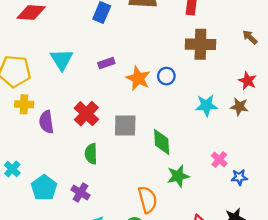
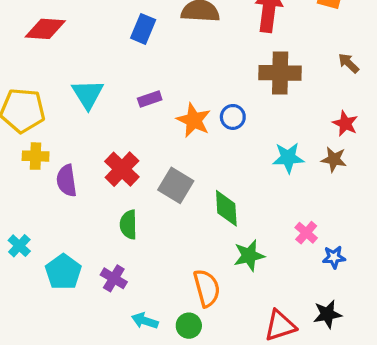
gray square: (125, 125) -> (176, 185), turned 30

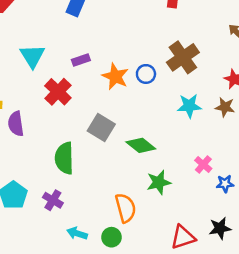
brown cross: (280, 73) -> (183, 57), moved, turned -36
red cross: (122, 169) -> (58, 92), moved
green diamond: (226, 208) -> (141, 145), turned -48
green semicircle: (128, 225) -> (64, 158), size x1.4

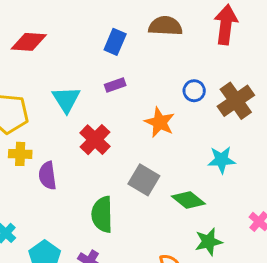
purple rectangle: (81, 60) -> (115, 85), moved
blue circle: (146, 74) -> (194, 91), moved
cyan star: (189, 106) -> (221, 160), moved

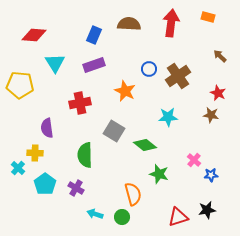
purple rectangle: (115, 85) -> (94, 65), size x1.5
cyan triangle: (66, 99) -> (55, 63), moved
red cross: (95, 140) -> (80, 103), turned 35
yellow cross: (20, 154) -> (35, 153), moved
green star: (209, 242) -> (159, 174), turned 30

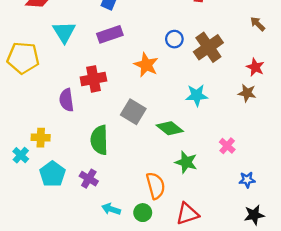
purple semicircle: (47, 128) -> (66, 100), moved
blue star: (211, 175) -> (247, 180), moved
black star: (207, 210) -> (254, 215), moved
red triangle: (178, 217) -> (187, 214), moved

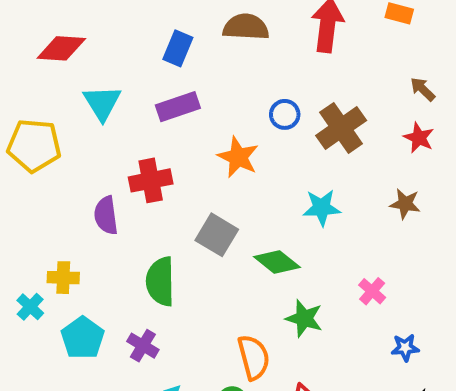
red star: (255, 67) -> (419, 138), moved

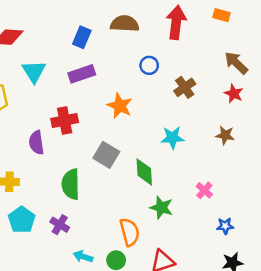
brown arrow: (423, 89) -> (236, 63), size x1.5
blue circle: (285, 114) -> (149, 65), moved
brown cross: (341, 128) -> (185, 87), size x0.7
green diamond: (277, 262) -> (144, 172), turned 48

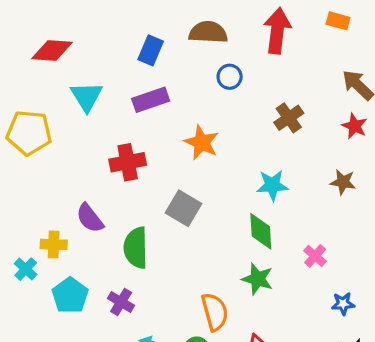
blue circle: (149, 65) -> (230, 77), moved
purple semicircle: (36, 143) -> (90, 218), moved, turned -30
green diamond: (144, 172) -> (261, 231), moved

